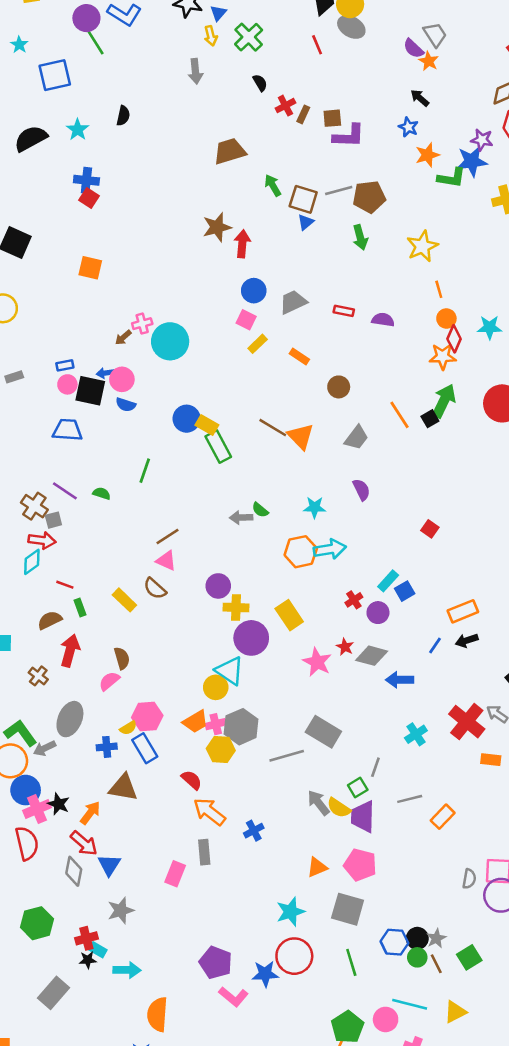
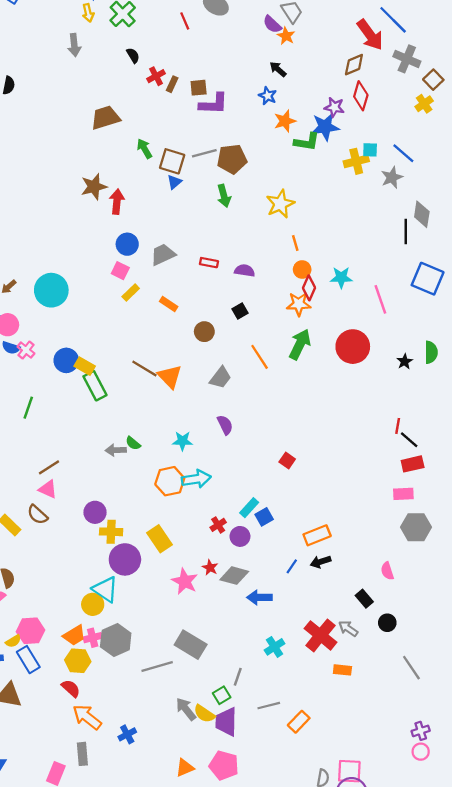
pink cross: (142, 324) -> (26, 350), moved, turned -36
black square: (430, 419) -> (240, 311), moved
yellow hexagon: (221, 749) -> (78, 661), moved

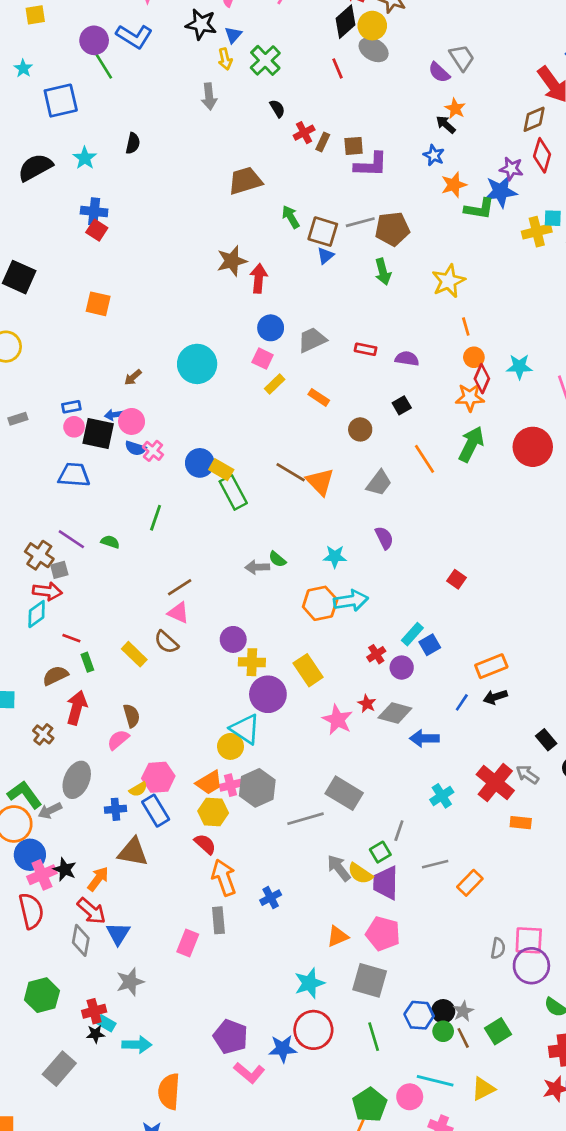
orange star: (286, 36) -> (455, 109), moved
cyan circle: (51, 290) -> (197, 364), moved
orange arrow: (87, 717) -> (224, 877), turned 32

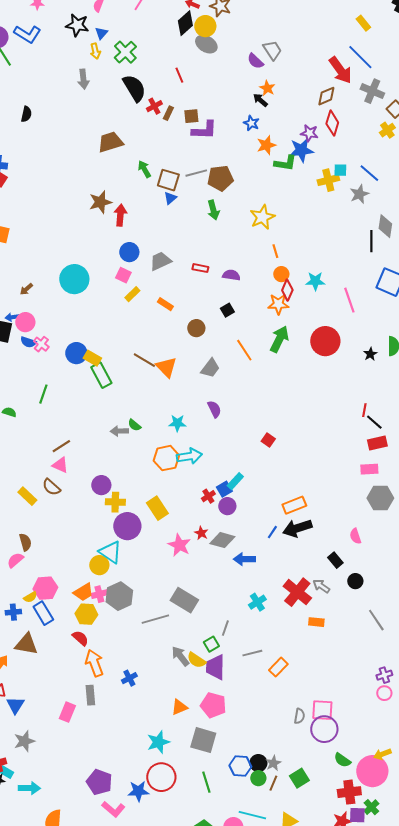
red line: (337, 68) -> (179, 75), moved
black semicircle: (277, 109) -> (134, 88), size x2.0
blue square: (430, 645) -> (224, 489), moved
black arrow: (495, 697) -> (297, 528), size x1.6
brown line: (463, 1038) -> (273, 783), turned 49

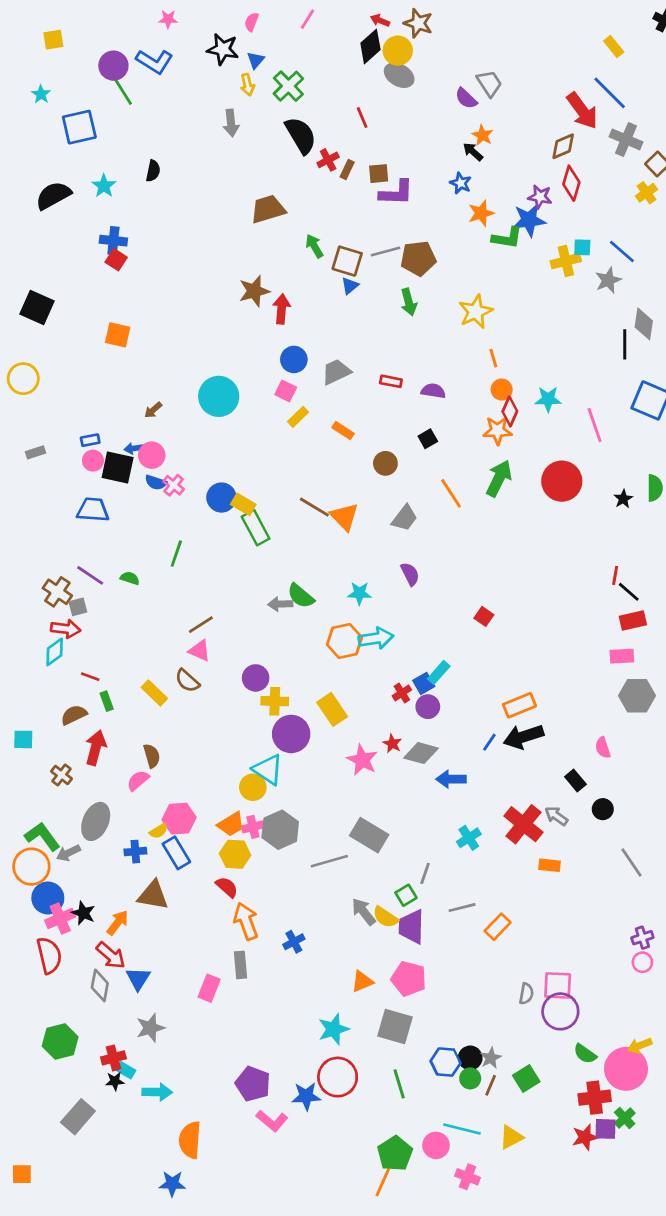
green semicircle: (134, 425) -> (301, 596), size x1.5

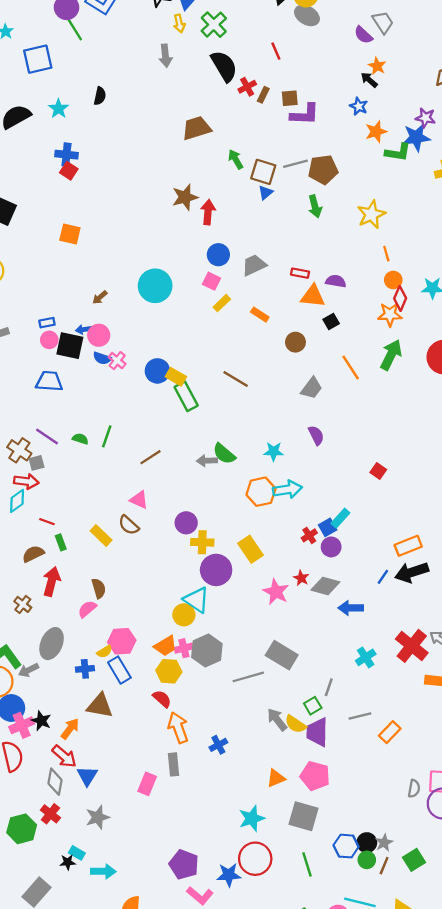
orange triangle: (344, 517) -> (313, 296), moved, turned -40
green line: (176, 554) -> (107, 436), moved
brown line: (201, 625) -> (150, 457), moved
red cross: (113, 1058) -> (50, 814), moved, turned -36

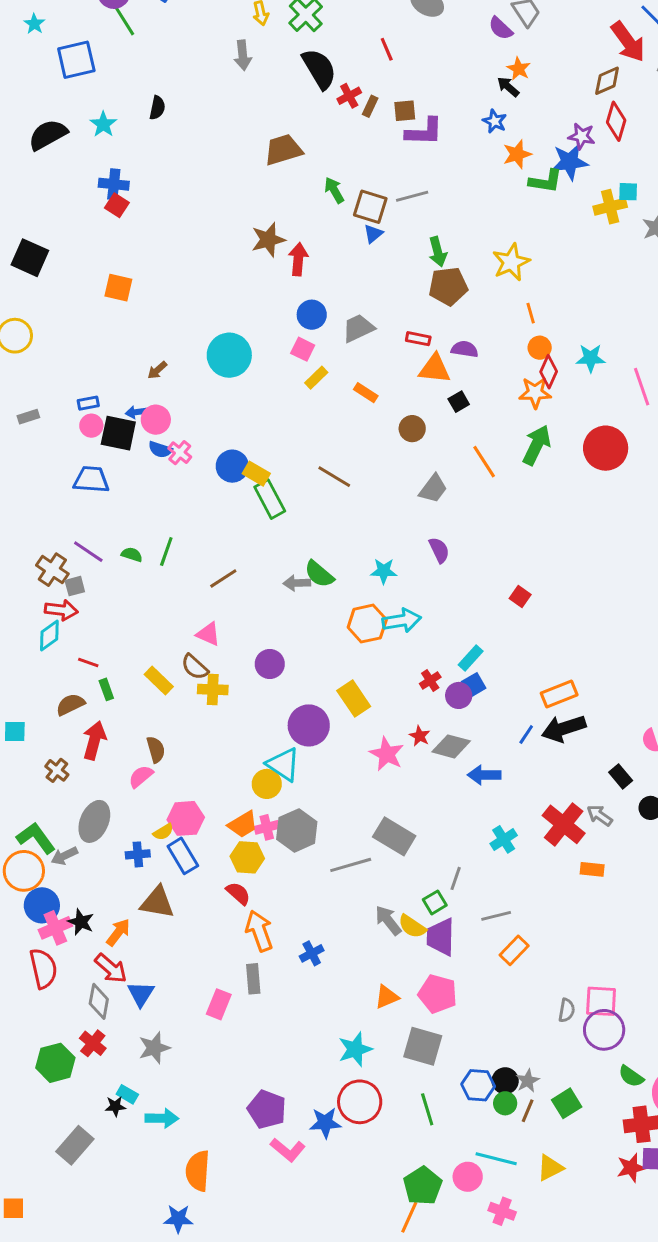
brown pentagon: (323, 170) -> (448, 286), moved
blue square: (328, 527) -> (474, 685), moved
yellow cross: (202, 542) -> (213, 689), moved
orange rectangle: (390, 732) -> (514, 950), moved

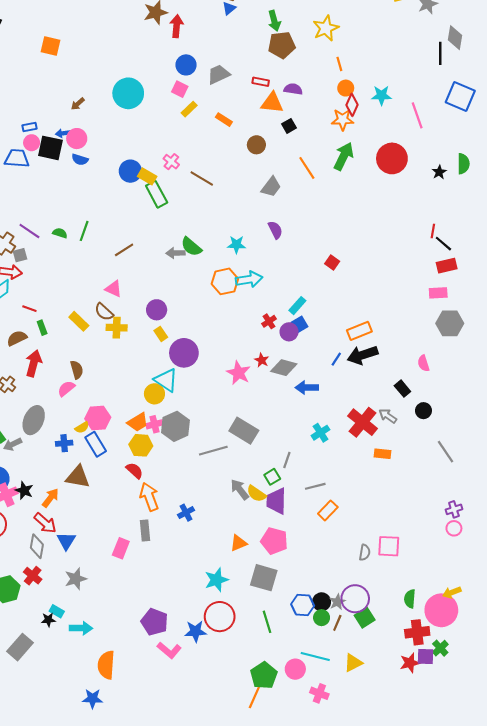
pink cross: (180, 453) -> (171, 162), moved
blue trapezoid: (91, 480) -> (17, 158), moved
yellow rectangle: (354, 698) -> (161, 334), moved, size x0.6
purple circle: (604, 1030) -> (355, 599), moved
green semicircle: (631, 1076) -> (410, 599), turned 60

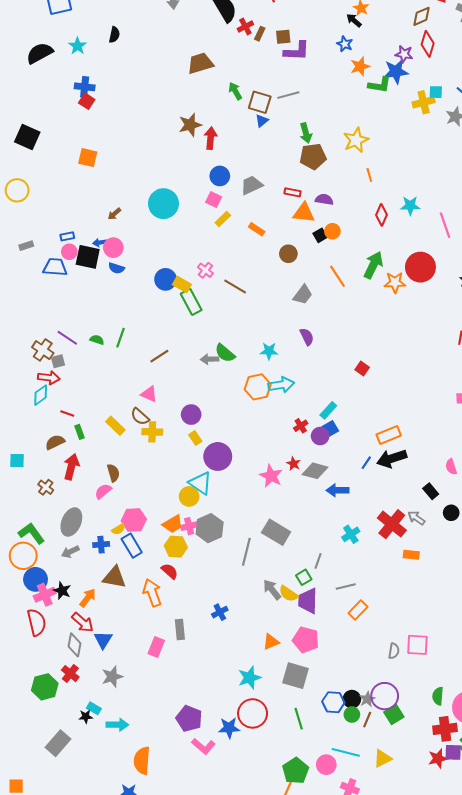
orange circle: (346, 88) -> (332, 231), moved
orange star: (343, 120) -> (395, 282), moved
gray arrow: (13, 444) -> (70, 552), moved
gray line: (213, 451) -> (246, 552), turned -60
orange arrow: (149, 497) -> (152, 593), moved

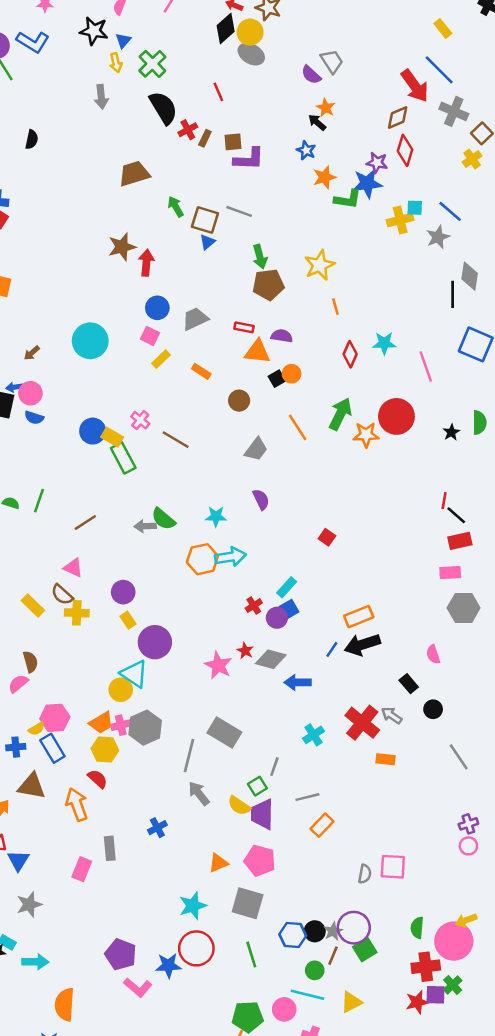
gray line: (288, 95) -> (239, 211), turned 35
gray arrow: (272, 590) -> (199, 793), moved
green circle: (352, 714) -> (315, 970), moved
green pentagon: (296, 771) -> (248, 1017), turned 30

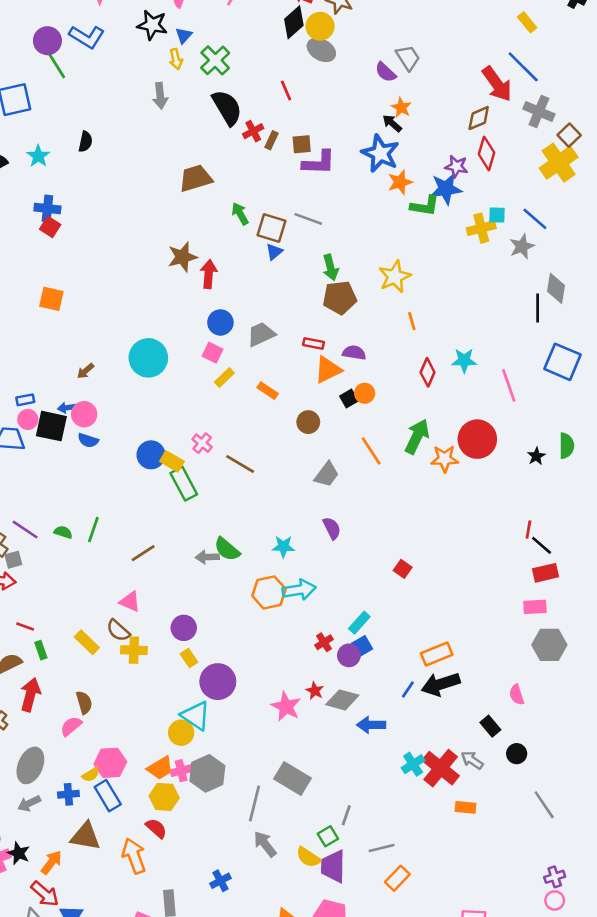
blue star: (306, 150) -> (380, 153), size x1.8
yellow cross: (472, 159) -> (559, 163), size x1.8
orange triangle: (257, 352) -> (328, 370), turned -32
cyan cross: (313, 735) -> (413, 764), moved

